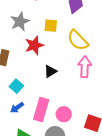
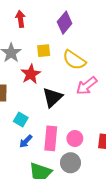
pink arrow: (85, 67) -> (87, 86), turned -120
black triangle: (50, 71) -> (52, 97), size x1.5

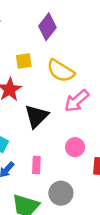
pink rectangle: (51, 138) -> (36, 165), size x0.6
pink circle: (75, 139) -> (75, 147), moved

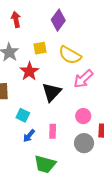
gray circle: (61, 193) -> (84, 143), moved

